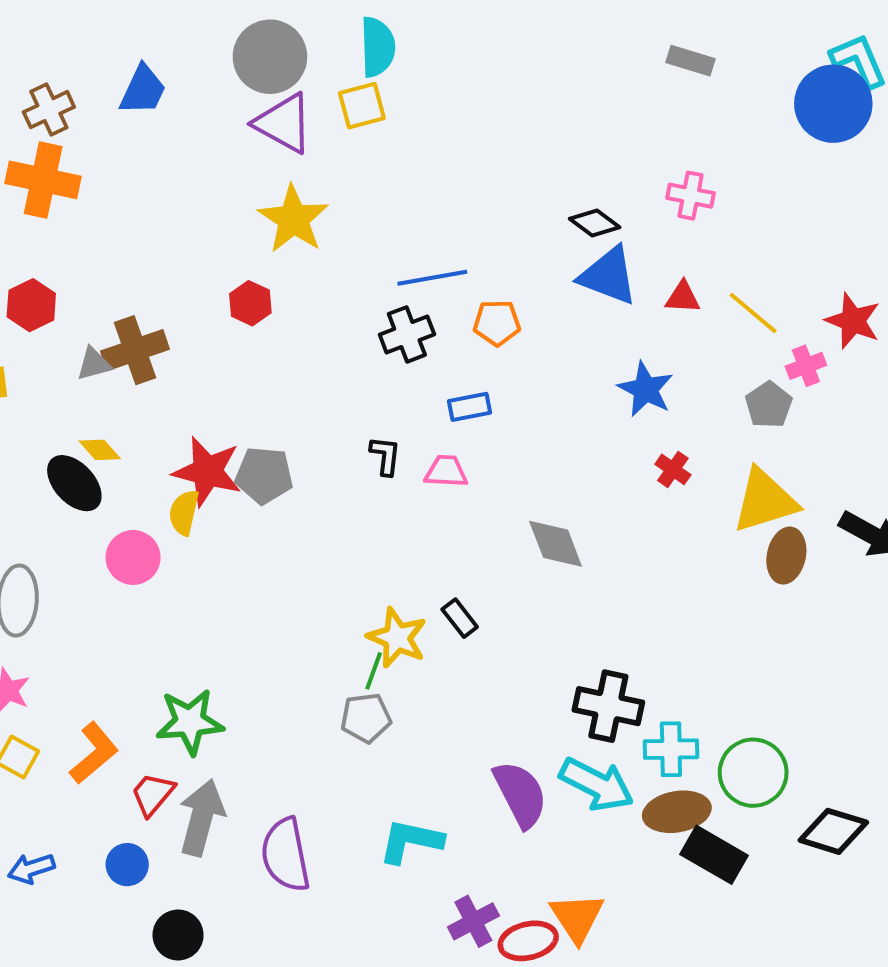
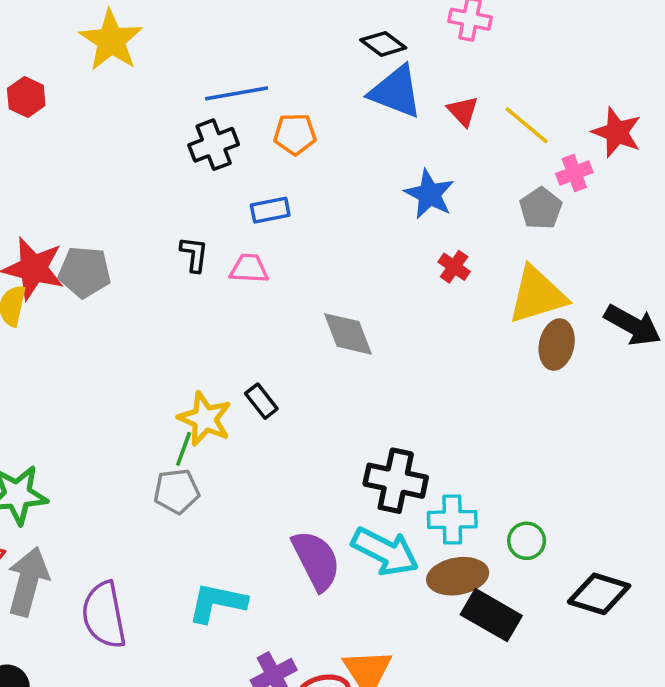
red triangle: (683, 297) -> (463, 111), turned 44
red hexagon: (250, 303) -> (26, 97), moved
green circle: (753, 773) -> (527, 541), size x0.6

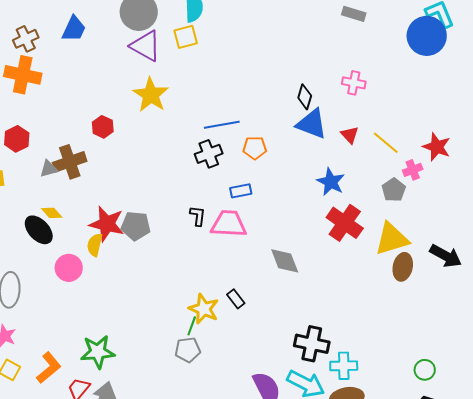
black diamond: (383, 44) -> (305, 97), turned 70
red cross: (454, 267) -> (345, 223), size x2.0
pink trapezoid: (249, 268) -> (229, 224), size x1.6
green circle: (527, 541) -> (425, 370), moved

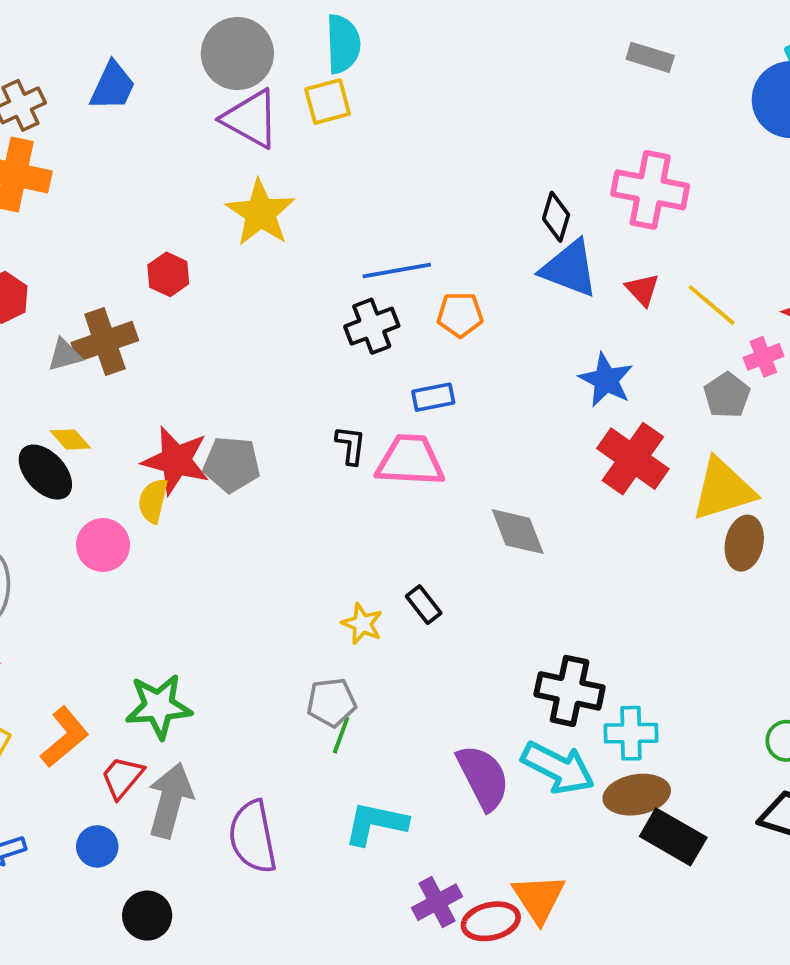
pink cross: (354, 83) -> (650, 190), size x1.6
yellow star: (204, 309) -> (362, 624), size x0.7
green line: (192, 326) -> (341, 735), moved

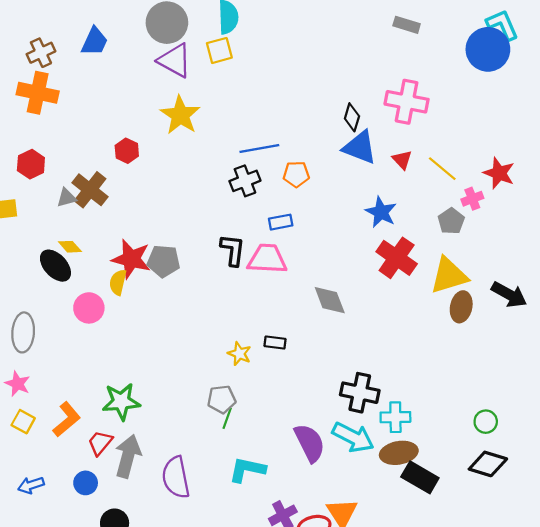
brown cross: (105, 342) -> (90, 190), turned -33
black L-shape: (351, 445) -> (233, 250), size x1.4
black rectangle: (424, 605) -> (275, 342), turned -45

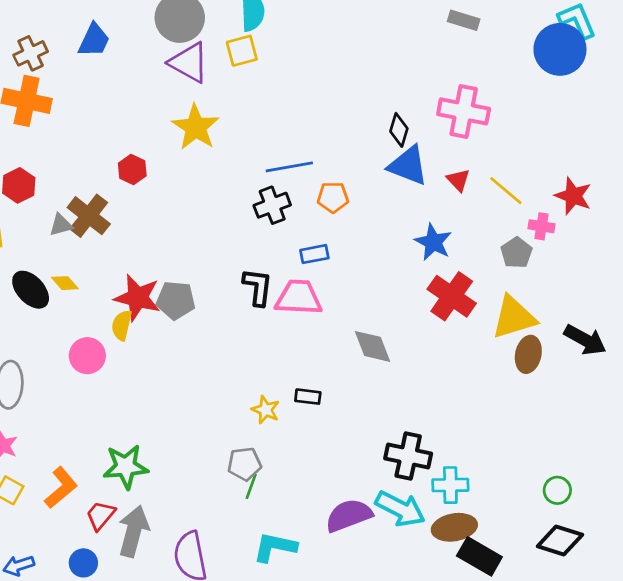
pink cross: (472, 199) -> (541, 226), turned 30
black ellipse: (55, 266) -> (31, 290), moved
purple semicircle: (310, 443) -> (349, 515), turned -84

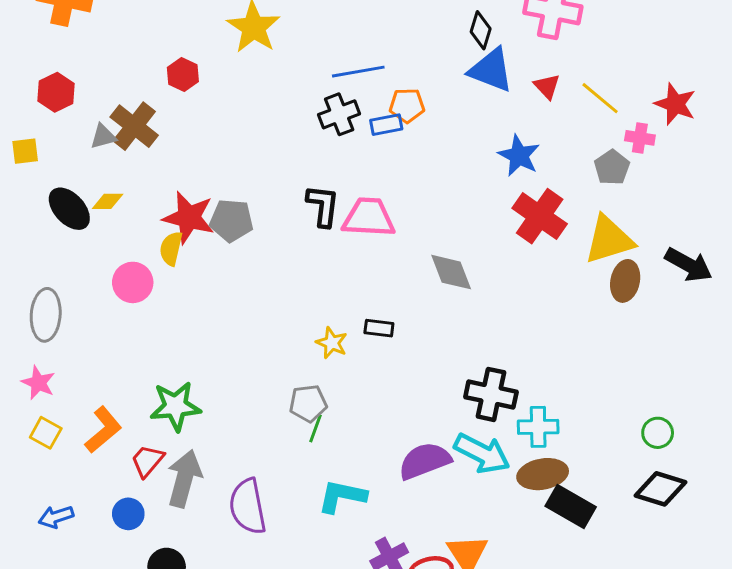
blue rectangle: (314, 254) -> (386, 125), moved
yellow diamond: (65, 283) -> (108, 201), turned -48

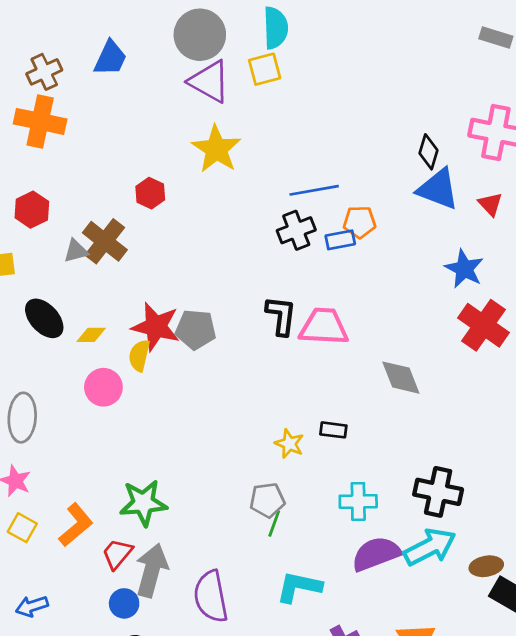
yellow diamond: (108, 201) -> (91, 335), moved
cyan cross: (538, 427) -> (358, 502), moved
cyan arrow: (482, 453) -> (430, 547), turned -54
brown ellipse: (543, 474) -> (486, 566), size x0.7
blue circle: (128, 514) -> (124, 603), moved

